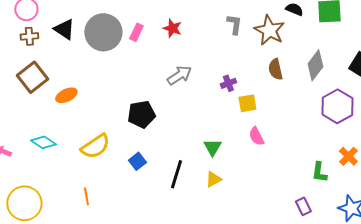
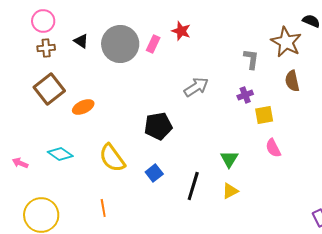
gray L-shape: (234, 24) -> (251, 59), moved
red star: (172, 28) -> (181, 31), moved
black triangle: (64, 29) -> (81, 41), size x0.7
yellow semicircle: (95, 146) -> (112, 158), turned 88

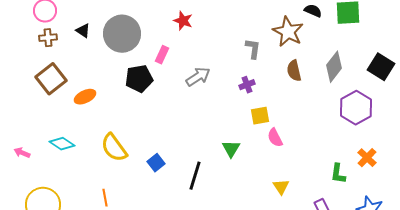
pink rectangle: (153, 44) -> (162, 55), moved
yellow square: (264, 115) -> (260, 116), moved
black pentagon: (158, 126) -> (139, 79), moved
yellow triangle: (230, 191) -> (281, 187), moved, turned -36

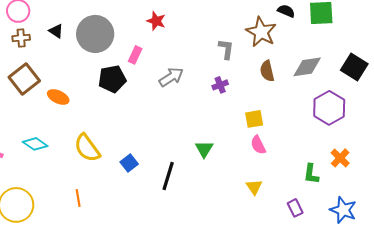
gray diamond: (334, 67) -> (307, 67), turned 44
orange ellipse: (85, 97) -> (58, 97), turned 50
yellow square: (260, 116) -> (254, 119), moved
pink semicircle: (275, 138) -> (258, 145), moved

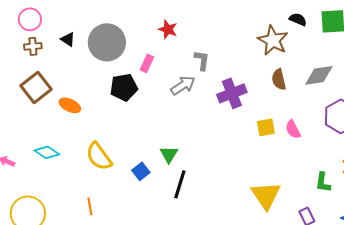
gray L-shape: (226, 49) -> (202, 60), moved
purple cross: (220, 85) -> (232, 93), size x1.8
pink semicircle: (258, 145) -> (293, 129), moved
green triangle: (204, 149) -> (169, 154), moved
yellow triangle: (254, 187) -> (266, 195), size x1.8

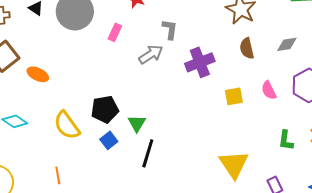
gray diamond: (319, 75) -> (287, 44), size x0.7
black pentagon: (124, 87) -> (105, 109), moved
pink semicircle: (293, 129) -> (269, 90), moved
green L-shape: (323, 182) -> (286, 140), moved

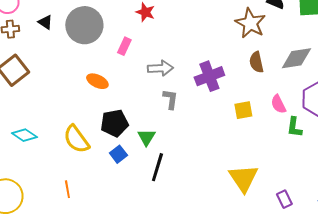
gray L-shape: (170, 29) -> (170, 99), moved
gray diamond: (287, 44) -> (296, 58), size x1.5
gray arrow: (151, 54) -> (160, 68), turned 30
orange ellipse: (38, 74) -> (97, 81), moved
green L-shape: (286, 140) -> (294, 127), moved

